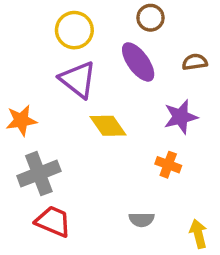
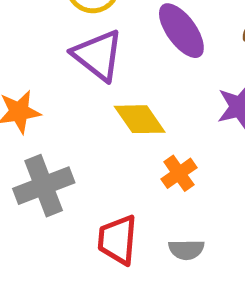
orange cross: (168, 165) -> (179, 173), moved, turned 35
red trapezoid: (53, 221) -> (117, 240), moved, turned -108

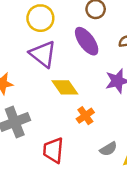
gray semicircle: (186, 250) -> (108, 149), moved, turned -30

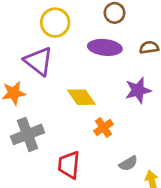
purple ellipse: (87, 41) -> (105, 47), turned -48
purple triangle: (43, 54) -> (39, 61), moved

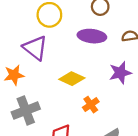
yellow diamond: (81, 97) -> (72, 79), turned -30

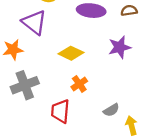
orange cross: (91, 105) -> (79, 84), moved

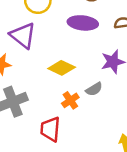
gray semicircle: (111, 110) -> (94, 89), moved

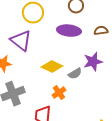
gray semicircle: (94, 89) -> (75, 74), moved

